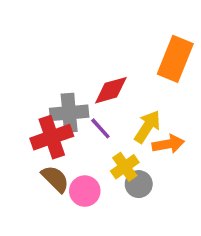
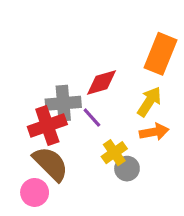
yellow arrow: (147, 127) -> (149, 102), moved
brown semicircle: (55, 179) -> (51, 164), size x1.4
pink circle: (85, 191) -> (35, 192), moved

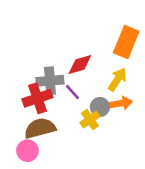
brown semicircle: (51, 164) -> (40, 128), turned -60
gray circle: (127, 169) -> (100, 107), moved

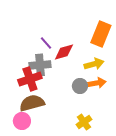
yellow arrow: (117, 80) -> (94, 64), turned 42
purple line: (72, 92) -> (46, 43), moved
yellow cross: (90, 119) -> (84, 122), moved

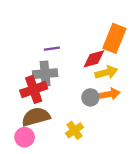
purple line: (46, 43) -> (52, 49), turned -56
red diamond: (64, 52) -> (94, 59), moved
yellow cross: (84, 122) -> (75, 130), moved

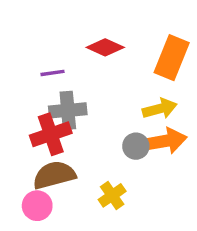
purple line: (52, 49) -> (52, 73), moved
red diamond: (94, 59) -> (105, 47), moved, turned 40
orange arrow: (110, 94) -> (165, 141), size x1.4

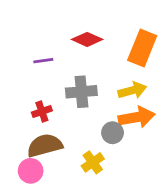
gray cross: (68, 110) -> (81, 92), moved
red cross: (51, 134) -> (42, 112), size x0.6
gray circle: (136, 146) -> (113, 133), moved

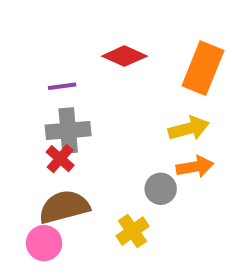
gray cross: (81, 92) -> (68, 130), moved
red cross: (42, 112) -> (60, 159), turned -30
orange arrow: (137, 117) -> (195, 167), size x0.7

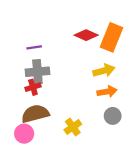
red diamond: (124, 56) -> (86, 35), moved
red cross: (60, 159) -> (33, 87), turned 32
gray circle: (161, 189) -> (113, 116), moved

